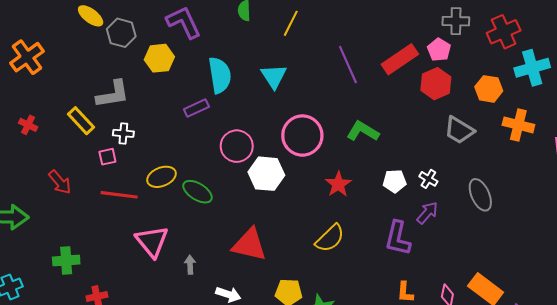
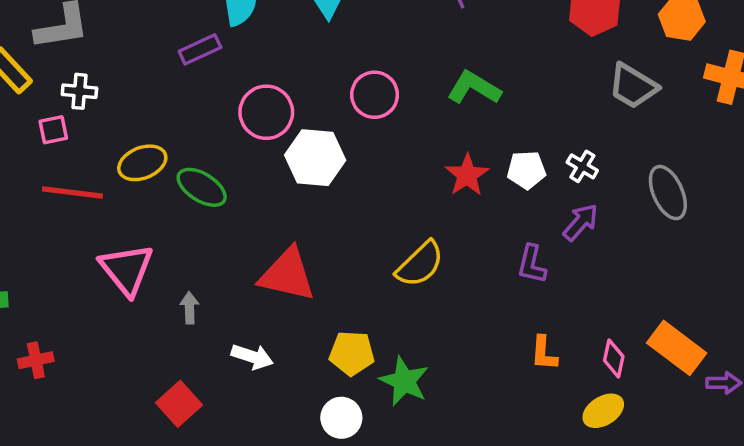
pink circle: (302, 136) -> (375, 95), size x0.7
red star: (338, 184) -> (467, 175), moved
purple L-shape: (398, 238) -> (532, 264), size x0.7

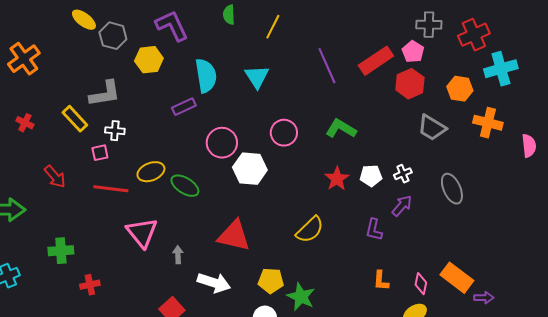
white cross: (582, 166) -> (403, 174), turned 36
white arrow: (252, 357) -> (214, 283), size x1.4

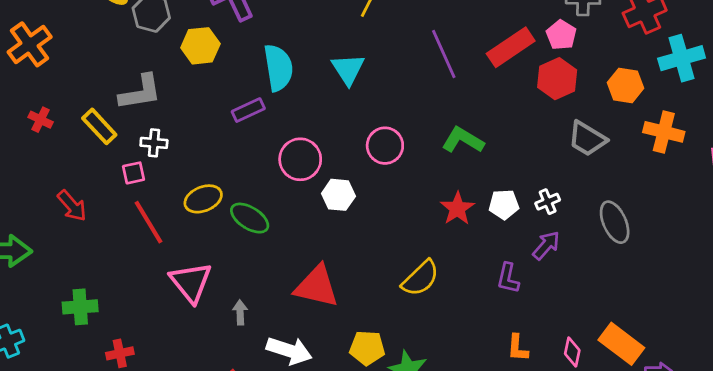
red cross: (25, 123) -> (41, 120), moved
white hexagon: (250, 169) -> (338, 195), size x0.7
red line: (111, 189) -> (149, 222), turned 52

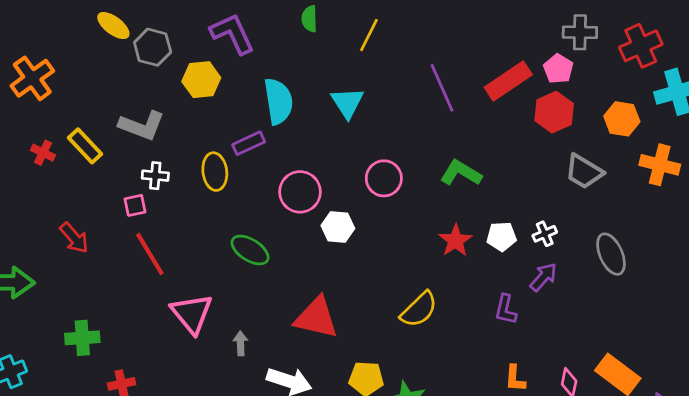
gray L-shape: (140, 92) -> (142, 126), turned 30
yellow rectangle: (99, 126) -> (85, 146), moved
yellow ellipse: (203, 199) -> (215, 172), moved, turned -75

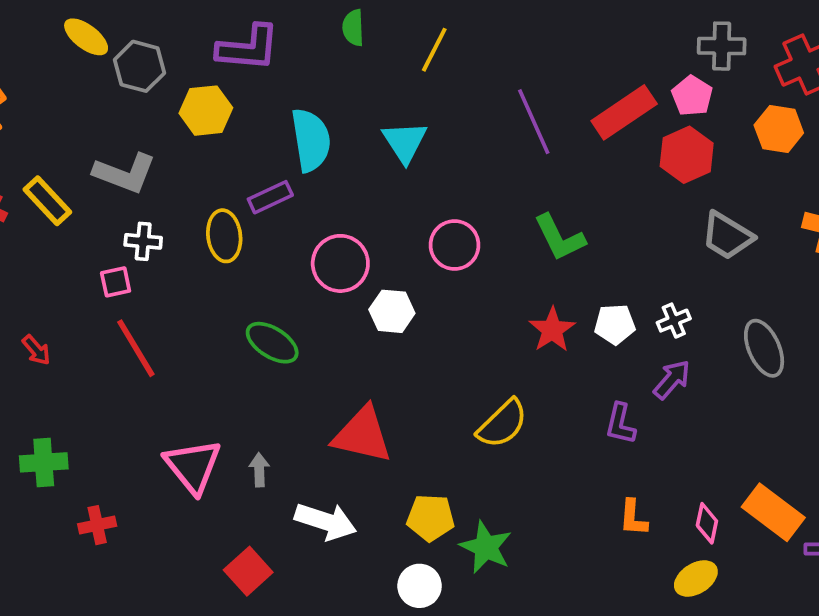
purple L-shape: (232, 34) -> (248, 48), turned 120
orange hexagon: (622, 119) -> (779, 129), moved
green L-shape: (461, 173) -> (560, 238), turned -147
red arrow: (74, 238) -> (36, 350), moved, size x0.7
pink triangle: (192, 314) -> (193, 466), moved

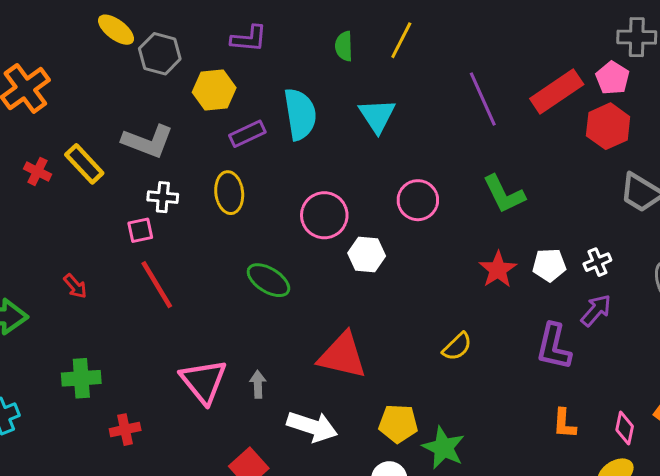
green semicircle: (353, 28) -> (344, 46), moved
purple L-shape: (248, 48) -> (249, 39), size x0.7
purple rectangle: (270, 197) -> (247, 134), moved
yellow semicircle: (502, 424) -> (457, 347), size x0.7
purple L-shape: (620, 424) -> (554, 347), size x1.4

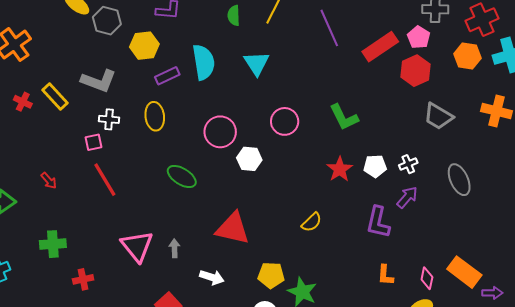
purple line: (483, 99) -> (329, 28), moved
white arrow: (312, 427) -> (212, 277), size x0.7

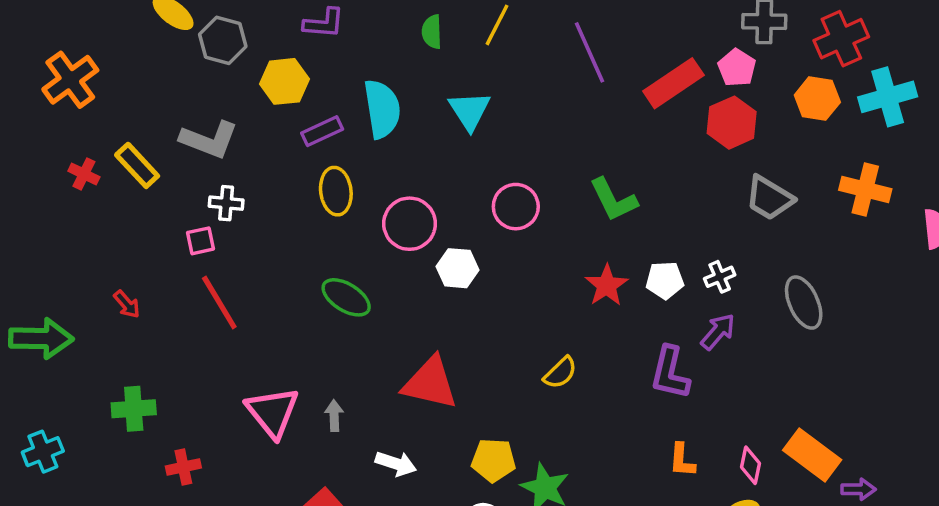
yellow ellipse: (155, 116) -> (336, 191), moved

